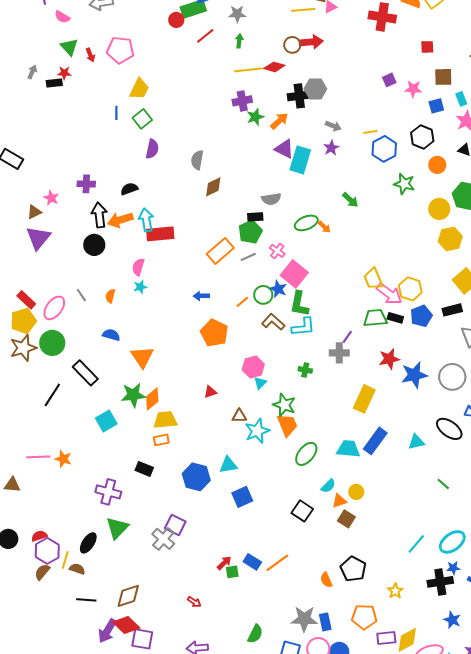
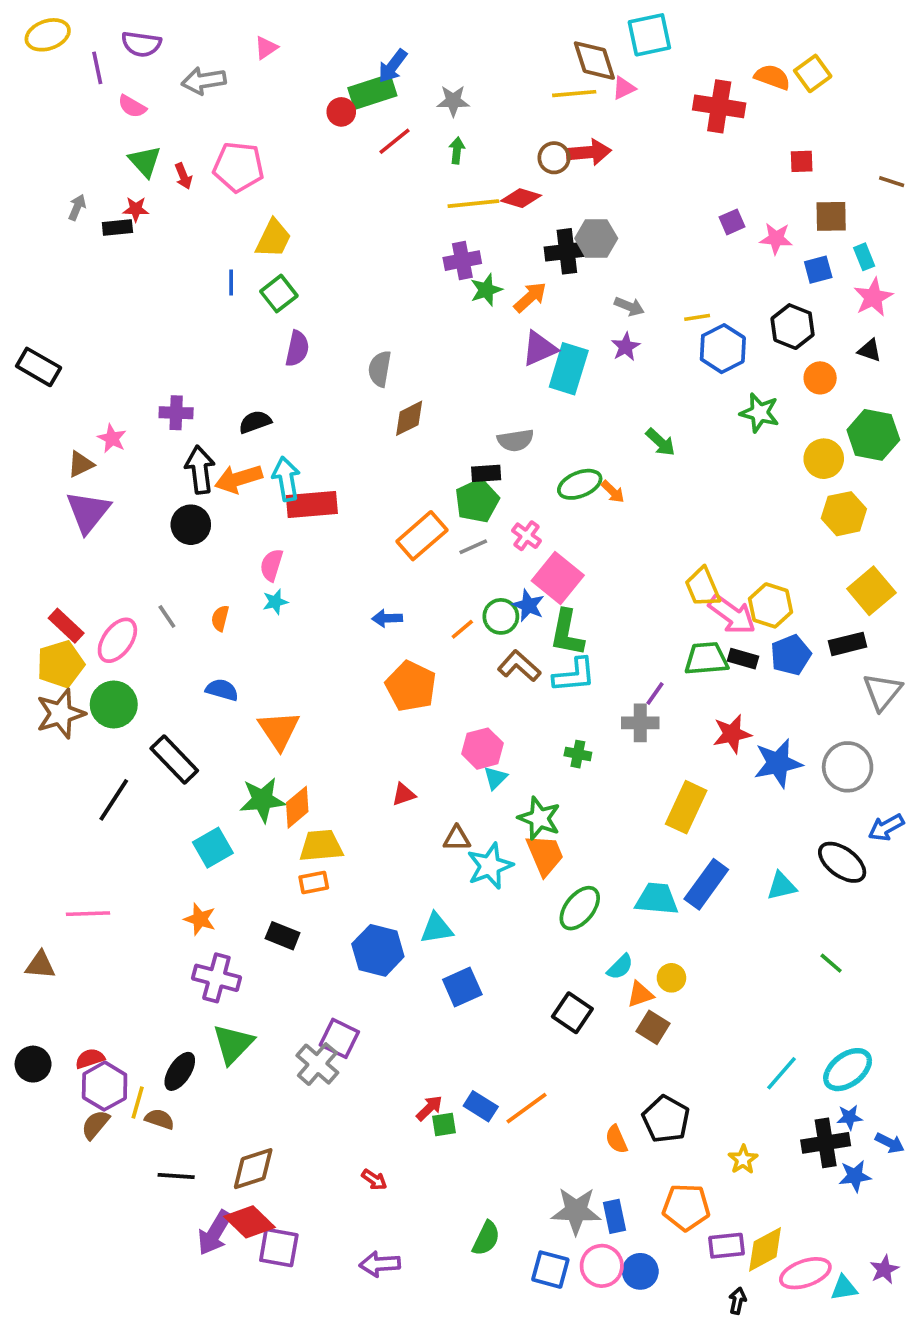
purple triangle: (284, 149) -> (539, 349), turned -50
orange star: (63, 459) -> (200, 919), moved
blue star: (452, 620) -> (855, 1176), moved, turned -30

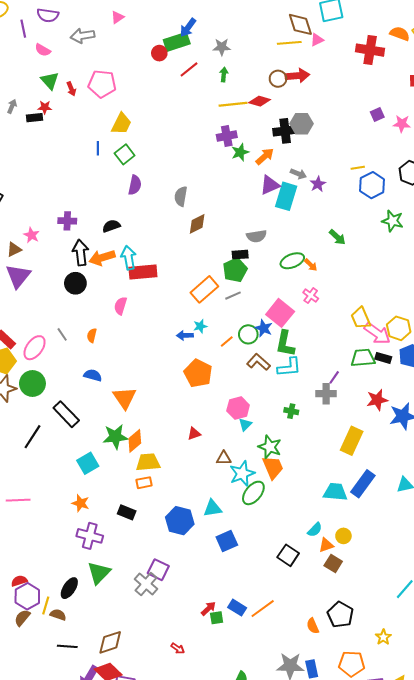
gray arrow: (629, 306) -> (298, 174), moved
pink cross: (527, 536) -> (311, 296), moved
cyan star: (275, 602) -> (200, 326), moved
green ellipse: (580, 908) -> (253, 493), moved

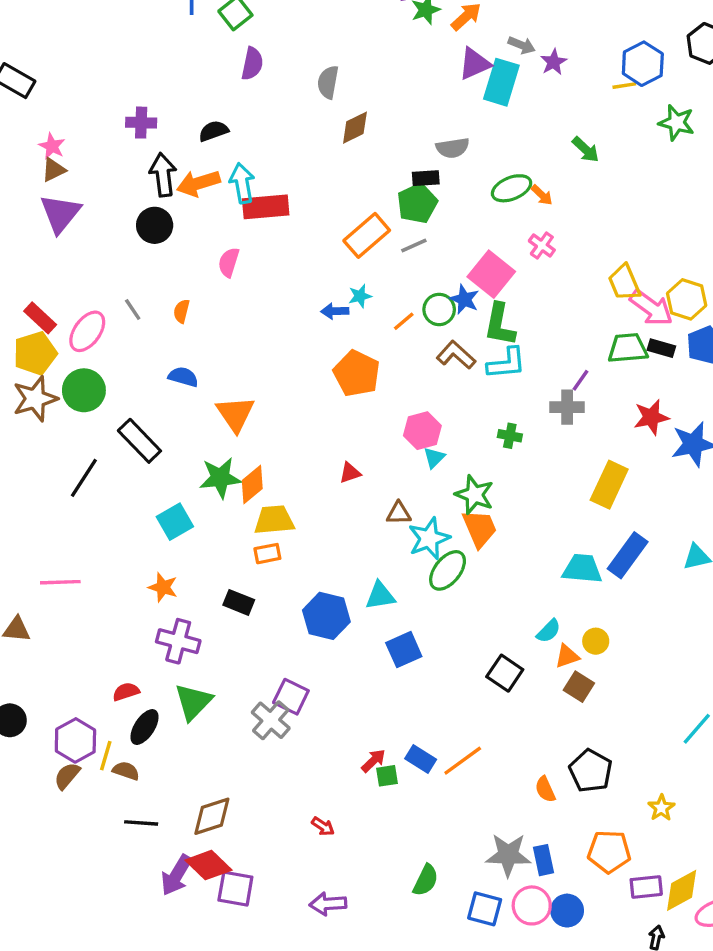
yellow line: (358, 168) -> (624, 86), moved
pink star: (31, 235) -> (52, 146), moved
red semicircle: (19, 581) -> (126, 692), moved

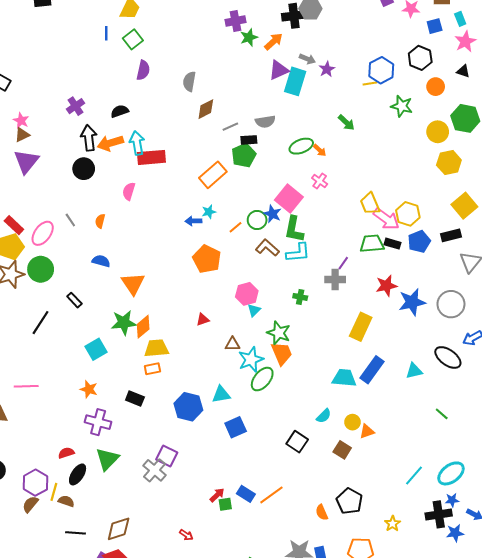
purple cross: (141, 123) -> (75, 106), turned -36
gray line: (414, 246) -> (230, 127), moved
black rectangle: (139, 441) -> (74, 300), size x0.6
orange triangle: (567, 656) -> (367, 431), moved

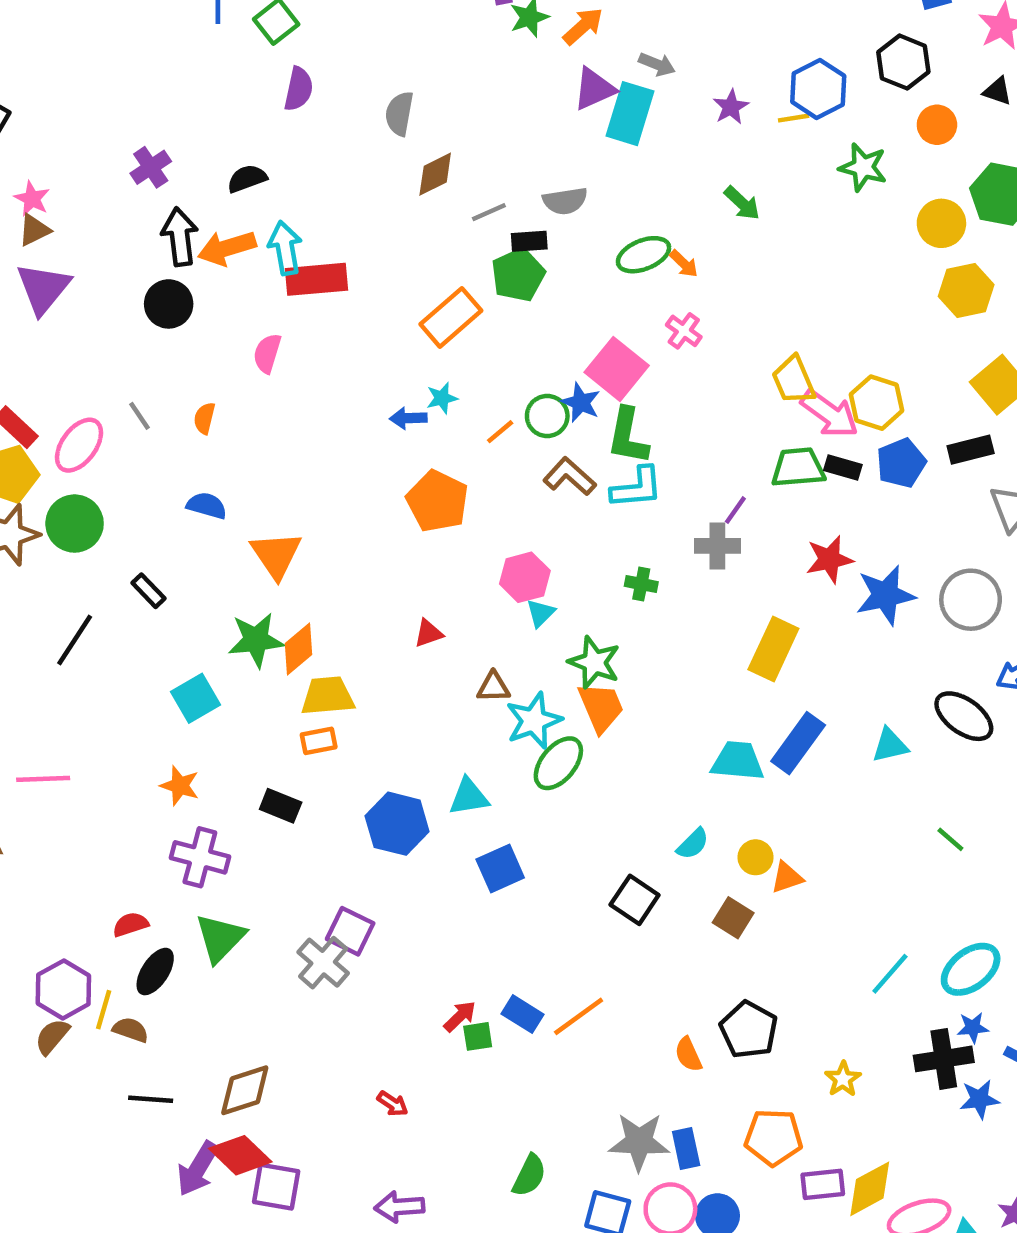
purple star: (327, 69) -> (731, 107), moved

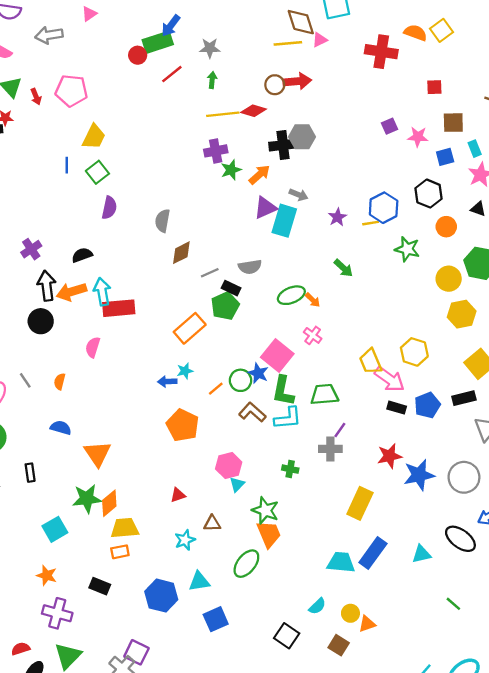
black rectangle: (529, 241) -> (231, 288), turned 30
yellow hexagon: (876, 403) -> (414, 352), moved
green trapezoid: (798, 468) -> (324, 395), moved
black rectangle: (148, 591) -> (30, 473), turned 36
cyan star: (534, 721) -> (185, 540), moved, size x0.7

